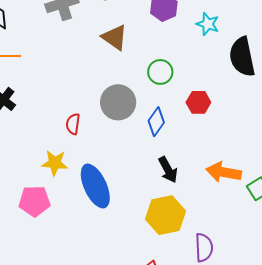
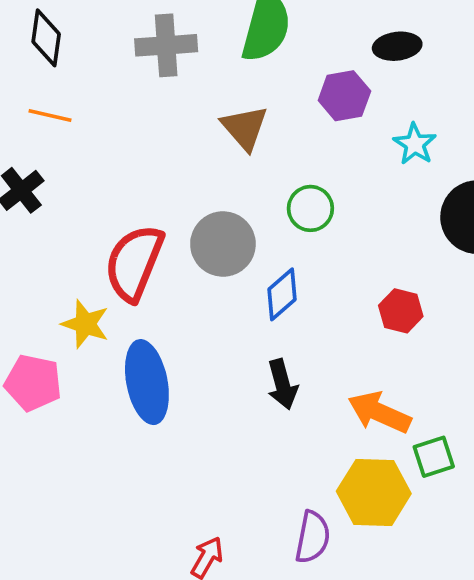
red hexagon: (198, 102) -> (401, 311), moved
red semicircle: (73, 124) -> (134, 263), size x2.0
yellow hexagon: (166, 215) -> (374, 492), moved

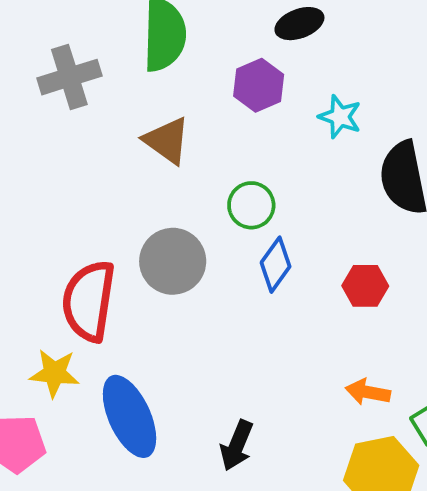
blue diamond: (282, 294) -> (276, 265), moved
black arrow: (282, 384) -> (237, 445), moved, turned 51
orange arrow: (379, 412) -> (368, 392), size x0.7

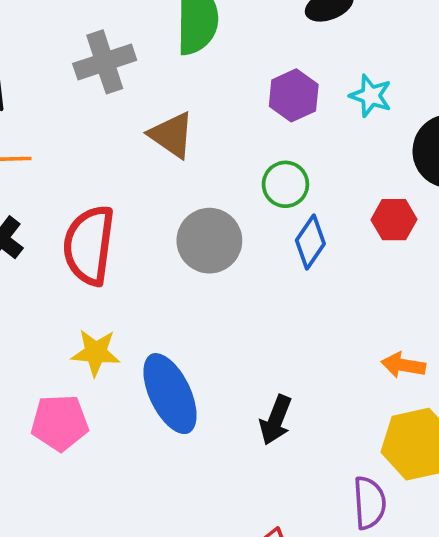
purple hexagon: (259, 85) -> (294, 95), moved
brown triangle: (167, 141) -> (172, 135), moved
red hexagon: (365, 286) -> (394, 220), moved
red semicircle: (89, 301) -> (89, 245), moved

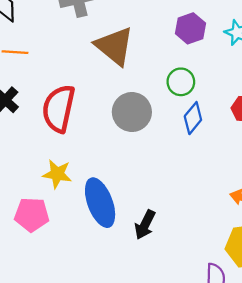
brown triangle: (172, 135) -> (115, 46), size x1.4
black arrow: (276, 420) -> (145, 225), moved

